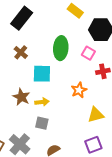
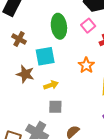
pink square: (88, 53) -> (88, 26), turned 32
brown star: (21, 97) -> (25, 74), moved

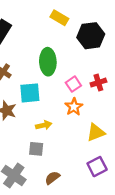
pink square: (88, 26) -> (73, 84), moved
yellow arrow: (51, 85) -> (44, 125), moved

